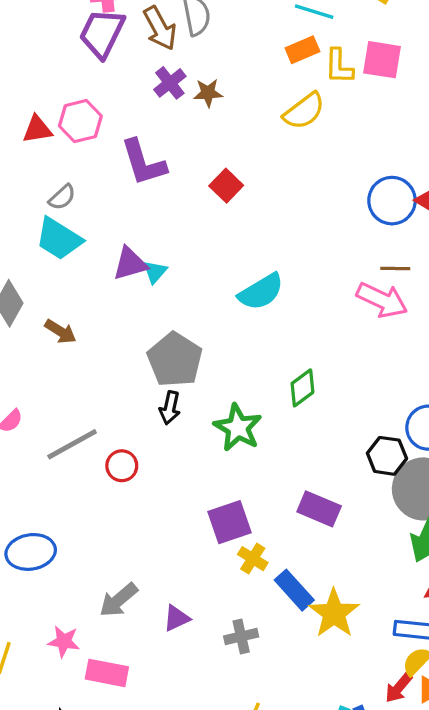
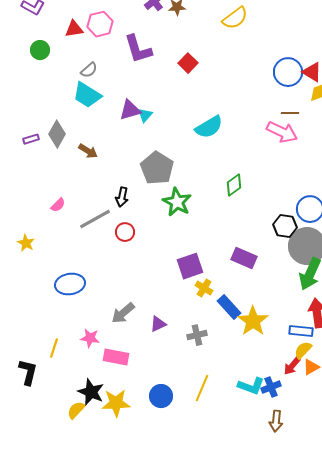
black arrow: (170, 408) -> (122, 197), moved
green star: (238, 428) -> (177, 202), moved

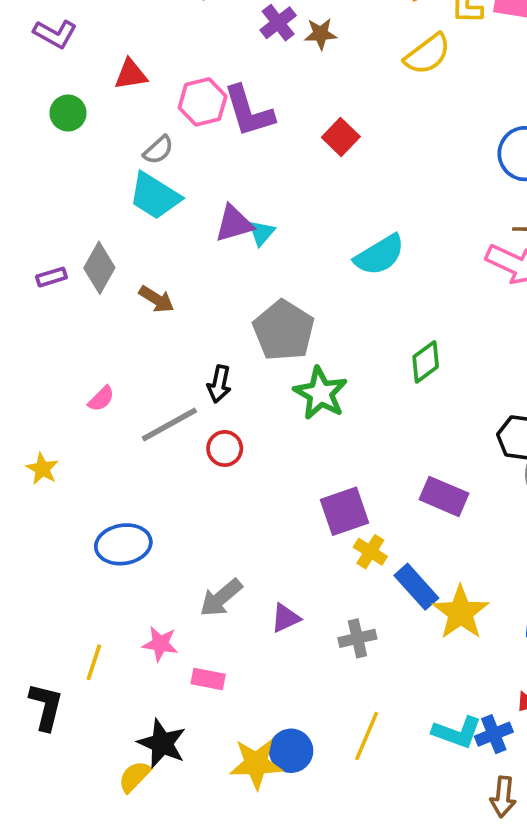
pink hexagon: (100, 24) -> (203, 102), moved
pink rectangle: (116, 357) -> (208, 679), size x0.7
yellow star: (116, 403) -> (256, 764), moved

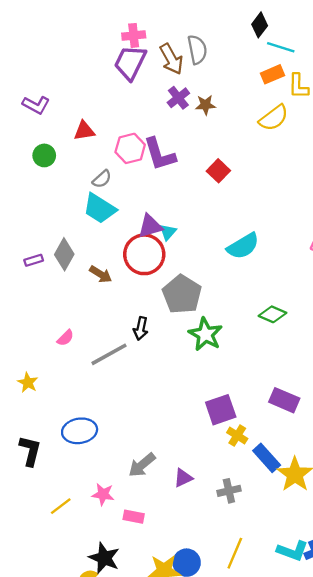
green diamond: (426, 362) -> (273, 314), turned 60
red circle: (225, 448) -> (144, 254), moved, size x1.8
yellow line: (94, 662) -> (61, 506), turned 35
black L-shape: (46, 707) -> (30, 451), moved

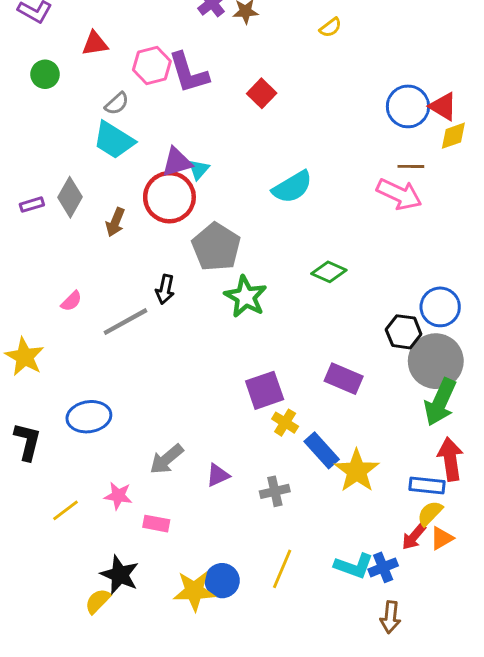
yellow semicircle: (274, 118) -> (330, 27), size x0.6
brown arrow: (101, 274) -> (115, 222), turned 80
yellow star: (28, 383) -> (25, 357), size x1.5

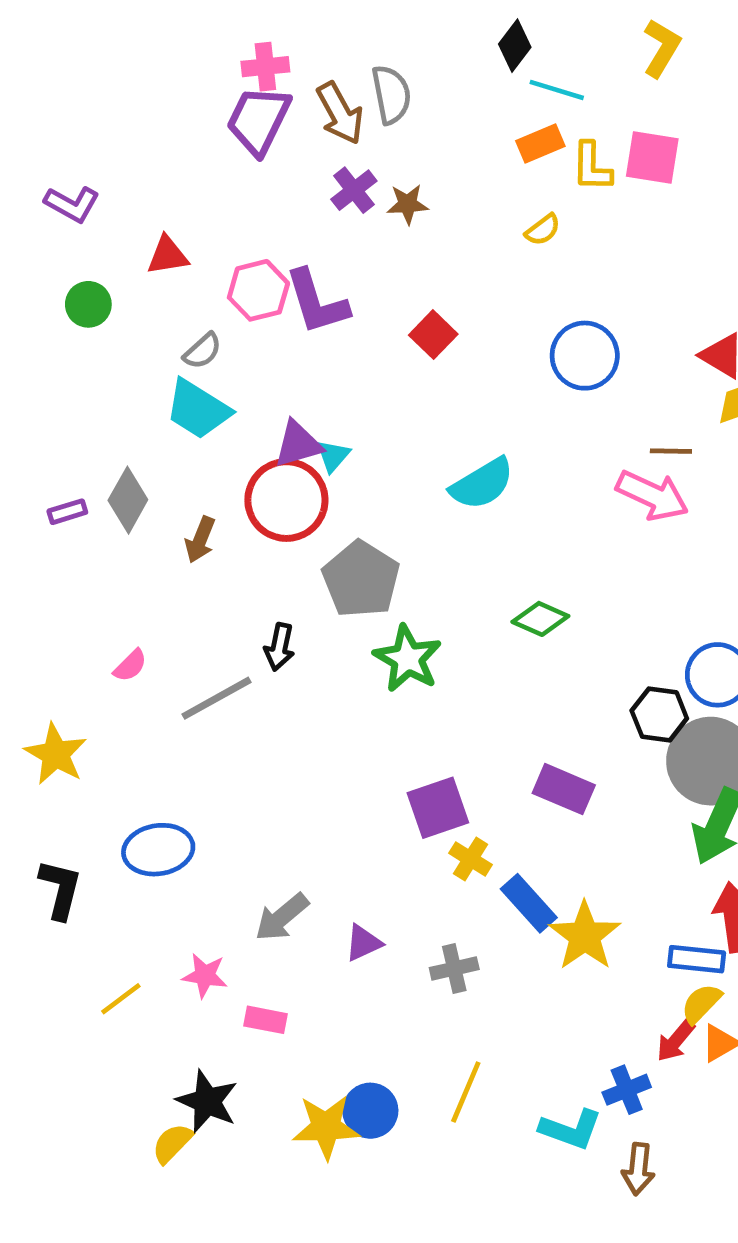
blue circle: (408, 106) -> (585, 356), moved
cyan L-shape: (354, 566) -> (571, 1129), moved

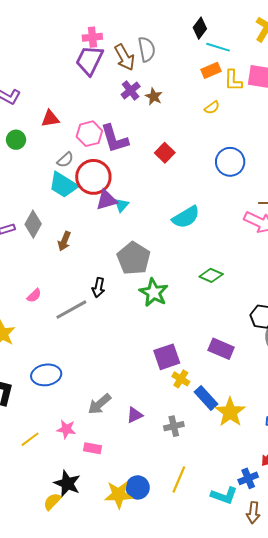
brown star: (408, 204) -> (154, 96), turned 30
red circle: (286, 500) -> (93, 177), moved

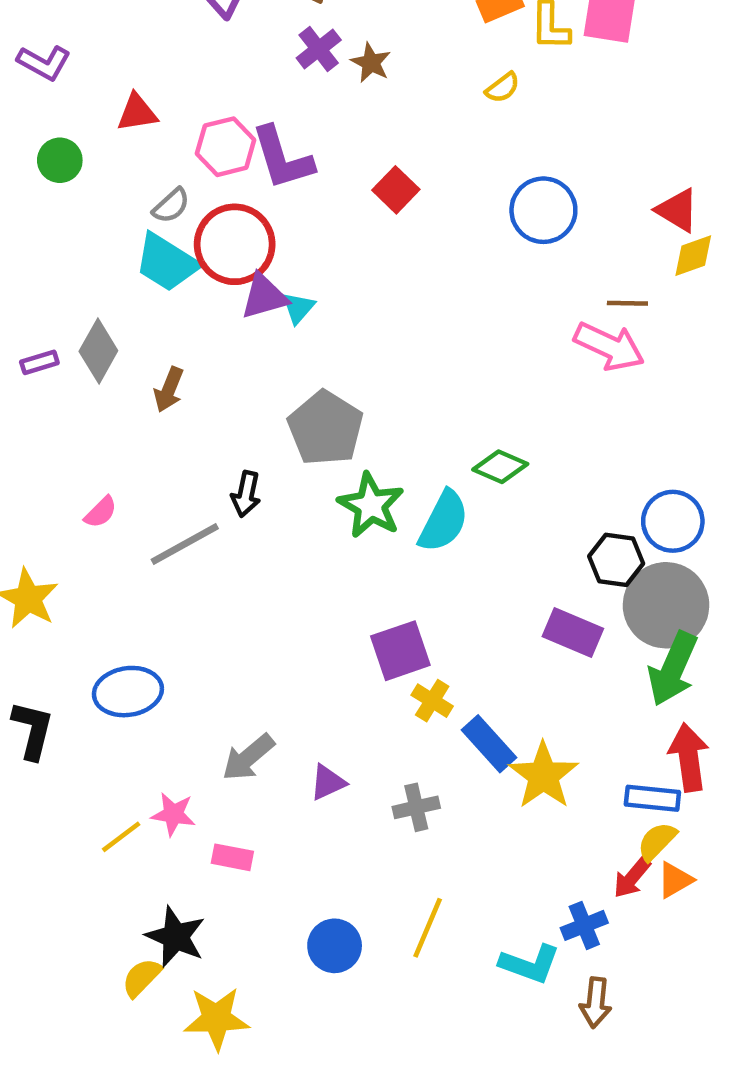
cyan semicircle: (186, 217) -> (444, 521), moved, turned -32
purple rectangle: (221, 349) -> (573, 633), moved
yellow line: (30, 439) -> (121, 837), moved
yellow star: (119, 495) -> (216, 1018), moved

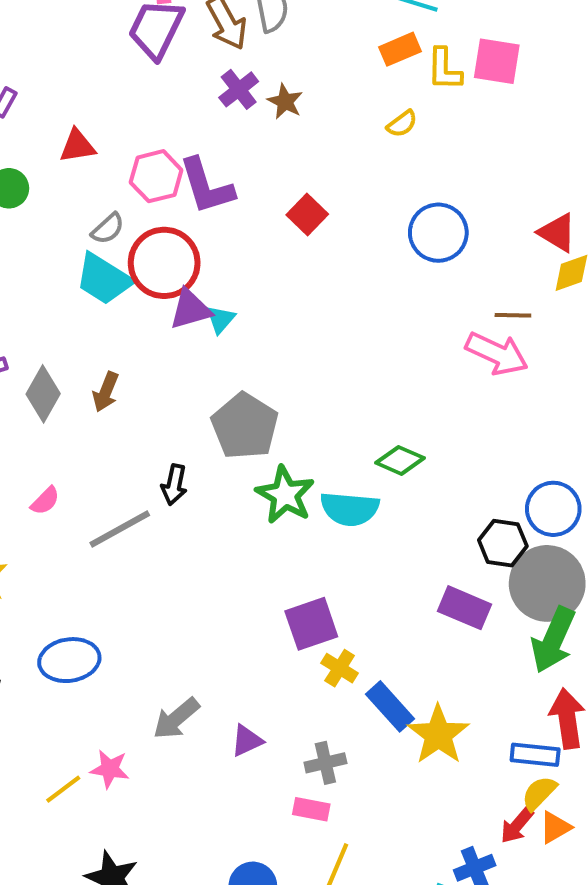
gray diamond: (98, 351) -> (43, 394), moved
cyan semicircle: (444, 521) -> (350, 509), turned 68
pink rectangle: (232, 857) -> (311, 809), moved

